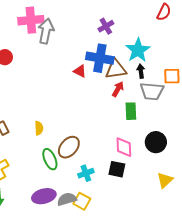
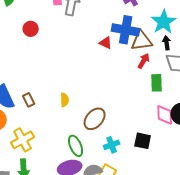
pink diamond: (124, 147) -> (165, 115), moved
green ellipse: (50, 159) -> (76, 146), moved

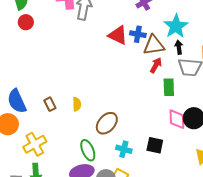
red circle: (31, 29) -> (26, 22), moved
blue cross: (126, 30) -> (138, 34), size x0.6
red triangle: (106, 43) -> (118, 35), moved, size x1.5
brown rectangle: (29, 100) -> (50, 104), moved
cyan cross: (112, 145) -> (124, 149), turned 35

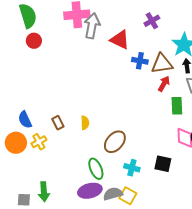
blue cross: (138, 34) -> (140, 61), moved
red triangle: (118, 35) -> (120, 40), moved
blue semicircle: (17, 101) -> (25, 120), size x0.7
yellow cross: (35, 144) -> (39, 142), moved, size x0.7

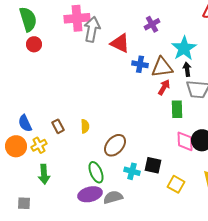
black square: (163, 164) -> (153, 165), moved
green arrow: (44, 192) -> (44, 174), moved
yellow square: (128, 196) -> (176, 184), moved

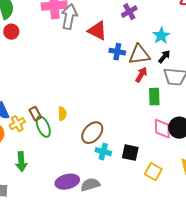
cyan star: (184, 48) -> (161, 36), size x0.7
black arrow: (187, 69) -> (164, 57), turned 48
yellow cross: (39, 145) -> (17, 124), moved
cyan cross: (132, 171) -> (103, 152), moved
green ellipse: (96, 172) -> (43, 127), moved

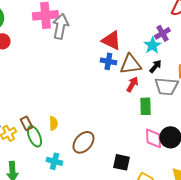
purple cross: (129, 12) -> (162, 33), moved
red triangle: (97, 31) -> (111, 40), moved
cyan cross: (103, 152) -> (54, 161), moved

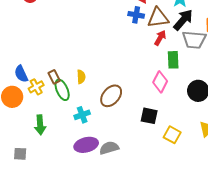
black arrow: (155, 66) -> (183, 20), size x1.6
pink diamond: (153, 138) -> (160, 82), moved, turned 30
cyan cross: (54, 161) -> (82, 115), turned -35

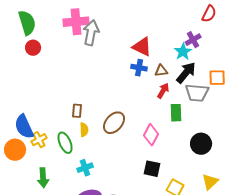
brown triangle: (158, 18) -> (161, 71), size x0.6
blue semicircle: (21, 74) -> (24, 127), size x1.4
brown rectangle: (54, 77) -> (77, 111), moved, turned 32
pink diamond: (160, 82) -> (151, 135), moved
brown ellipse: (111, 96) -> (114, 123), moved

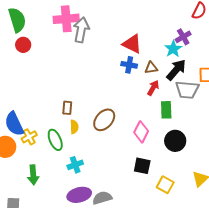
black circle: (201, 144) -> (175, 141), moved

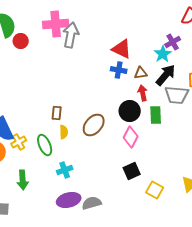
red circle: (23, 45) -> (21, 41), moved
red arrow: (153, 88) -> (143, 93), turned -42
black circle: (175, 141) -> (130, 111), moved
black square: (142, 166) -> (132, 171), turned -36

